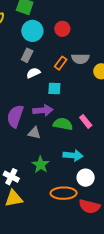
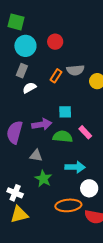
cyan square: (54, 89) -> (65, 112), moved
gray triangle: (34, 133) -> (36, 155), moved

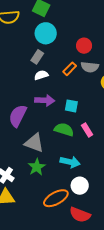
red circle: (55, 42) -> (84, 46), moved
purple arrow: (42, 124) -> (45, 100), moved
gray triangle: (36, 155) -> (34, 143), size x1.5
orange ellipse: (68, 205) -> (56, 198), turned -35

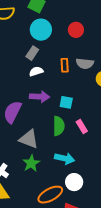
red circle: (84, 46) -> (76, 30), moved
orange rectangle: (70, 69) -> (65, 65), turned -48
green semicircle: (64, 130) -> (59, 126), turned 72

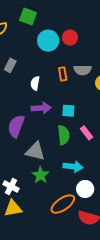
cyan circle: (41, 30) -> (48, 41), moved
gray rectangle: (32, 53) -> (10, 65), moved
white semicircle: (36, 71) -> (35, 83), turned -56

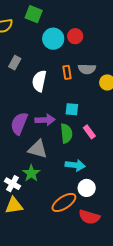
white semicircle: (35, 83) -> (39, 81), size x1.5
purple arrow: (41, 108) -> (45, 120), moved
green star: (40, 175) -> (31, 173), moved

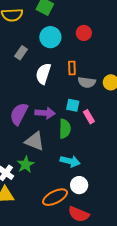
cyan circle: (53, 39) -> (50, 37), moved
gray semicircle: (87, 69) -> (87, 82), moved
pink rectangle: (89, 132) -> (89, 117), moved

